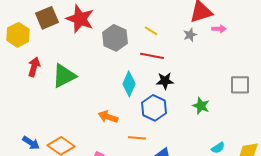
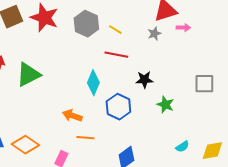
gray hexagon: (115, 38) -> (86, 24), moved
black star: (165, 81) -> (144, 80), moved
orange line: (137, 138) -> (85, 138), moved

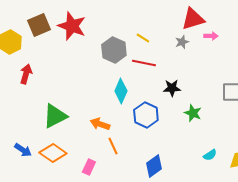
gray hexagon: (86, 24) -> (114, 50), moved
green triangle: (28, 75) -> (55, 116), moved
orange line: (85, 138) -> (113, 146), turned 60

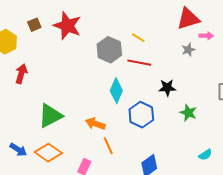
brown square: (39, 25) -> (34, 25), size x0.6
gray star: (182, 42) -> (188, 50), moved

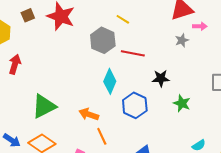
yellow line: (138, 38) -> (123, 19), moved

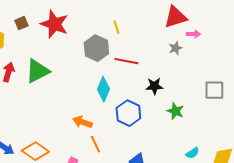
yellow line: (123, 19) -> (116, 27), turned 40
green triangle: (44, 106) -> (37, 71), moved

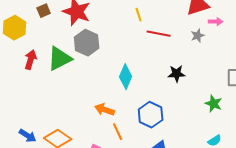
gray hexagon: (96, 48) -> (87, 43), moved
red line: (126, 61) -> (159, 34), moved
green star: (175, 111) -> (214, 104), moved
blue hexagon: (128, 113) -> (151, 115), moved

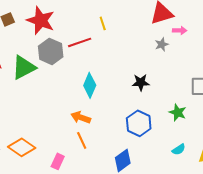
red line: (159, 34) -> (80, 42), moved, turned -30
orange arrow: (105, 110) -> (81, 117), moved
blue hexagon: (151, 115) -> (139, 123), moved

